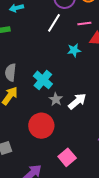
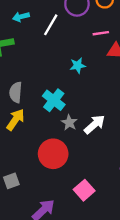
white line: (54, 23) -> (51, 25), moved
cyan star: (74, 50) -> (78, 65), moved

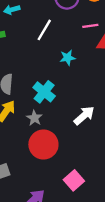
white line: (51, 25) -> (44, 30), moved
gray star: (69, 123) -> (34, 118), moved

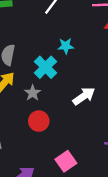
cyan star: (68, 58) -> (66, 46), moved
red circle: (43, 145) -> (39, 121), size x0.7

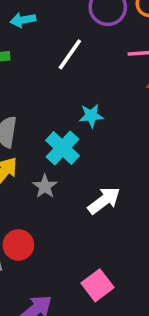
white arrow: (84, 96) -> (104, 200), moved
red circle: (39, 121) -> (18, 245), moved

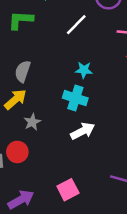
cyan cross: (62, 148) -> (75, 98), moved, turned -35
gray star: (45, 186) -> (32, 122), moved

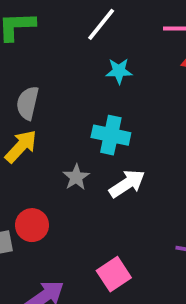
cyan star: (84, 70) -> (119, 71), moved
gray star: (32, 122) -> (76, 177), moved

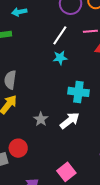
white line: (101, 24) -> (60, 35), moved
cyan cross: (111, 135) -> (78, 92), moved

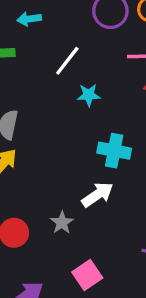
white line: (60, 35) -> (67, 61), moved
gray star: (41, 119) -> (62, 223), moved

